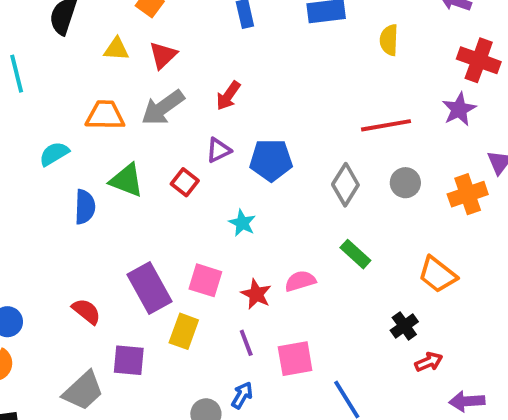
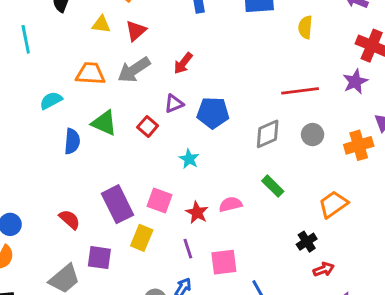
gray diamond: (345, 185) -> (268, 134), turned 32
orange trapezoid: (437, 275) -> (333, 204), turned 104

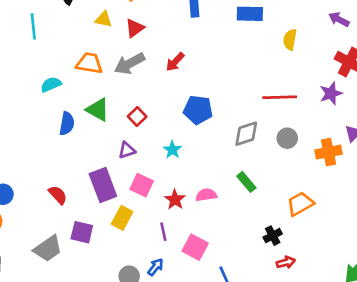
purple triangle: (174, 104) -> (127, 150), moved
pink square: (224, 262) -> (195, 247), turned 30

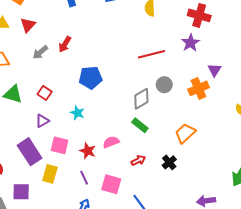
gray arrow: (130, 64) -> (40, 52), moved, size x0.7
gray diamond: (246, 134) -> (141, 99), moved
red arrow: (286, 262) -> (138, 160), moved

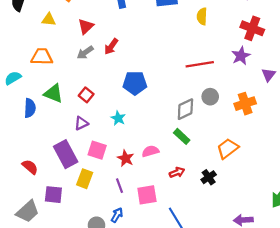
red triangle: (28, 25) -> (86, 26), moved
purple triangle: (214, 70) -> (268, 75), moved
pink square: (111, 184) -> (147, 195), turned -30

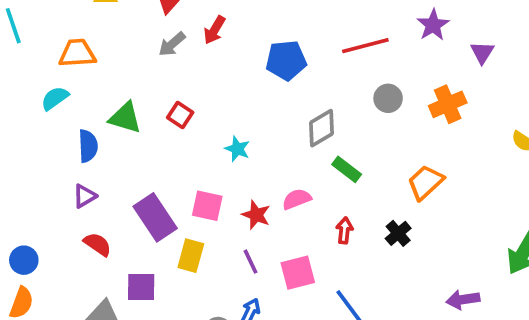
orange trapezoid: (42, 57) -> (77, 53), moved
blue pentagon: (135, 83) -> (286, 60), moved
gray diamond: (185, 109) -> (322, 128), moved
purple triangle: (81, 123) -> (85, 196), moved
red arrow: (177, 172) -> (344, 230), turned -56

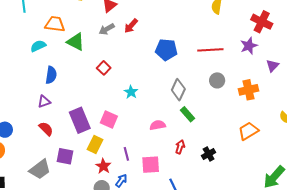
green triangle: (125, 118) -> (76, 42), moved
gray diamond: (322, 128) -> (178, 90), turned -45
orange trapezoid: (425, 182) -> (248, 131), moved
red star: (256, 215) -> (103, 166), moved

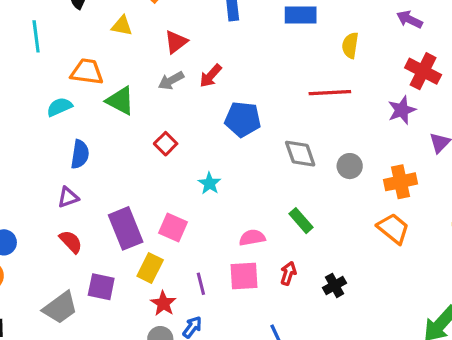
blue pentagon: (166, 50) -> (243, 119), moved
red line: (210, 50) -> (330, 93), moved
gray diamond: (178, 90) -> (300, 154), moved, turned -45
orange trapezoid: (248, 131) -> (393, 228), moved, turned 70
pink square: (151, 165) -> (244, 276), moved

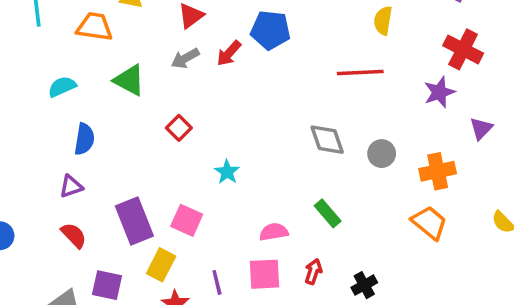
orange trapezoid: (87, 72) -> (95, 27), moved
blue pentagon: (243, 119) -> (271, 30), moved

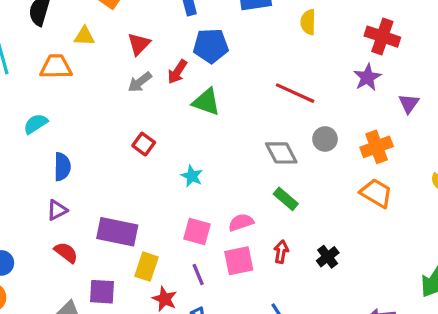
red line: (360, 72) -> (295, 93), moved, turned 36
green triangle: (129, 80) -> (206, 102), moved
gray diamond: (327, 140) -> (281, 153), moved
pink square: (187, 220) -> (197, 232), moved
purple rectangle: (134, 221) -> (117, 232), turned -48

